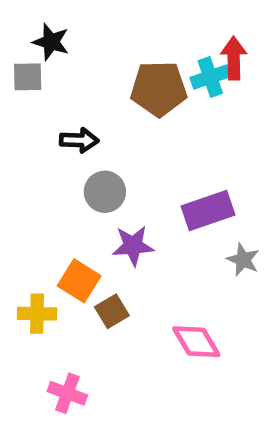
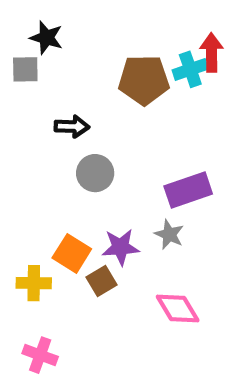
purple star: (133, 246) -> (120, 247), moved
gray star: (243, 260) -> (169, 234), moved
pink cross: (67, 393) -> (40, 355), moved

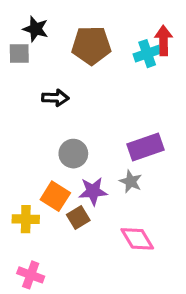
brown pentagon: (144, 80) -> (91, 45), moved
gray circle: (95, 173) -> (73, 154), moved

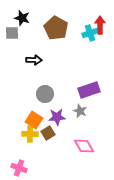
brown pentagon: (91, 45) -> (56, 28), turned 30
yellow cross: (26, 219) -> (30, 134), moved

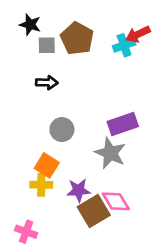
red arrow: (100, 25) -> (138, 34), turned -114
gray square: (12, 33) -> (47, 45), moved
gray star: (80, 111) -> (110, 153), size x1.6
purple star: (57, 117) -> (78, 190), moved
brown square: (48, 133) -> (94, 211), moved, size x1.6

